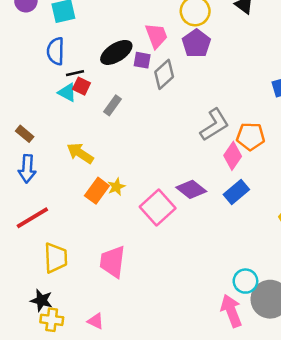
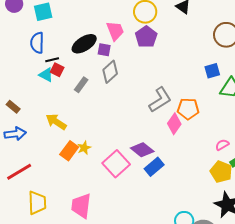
gray diamond: (164, 74) -> (110, 72), moved
blue arrow: (27, 169) -> (15, 134), turned -100
blue rectangle: (236, 192) -> (154, 167), moved

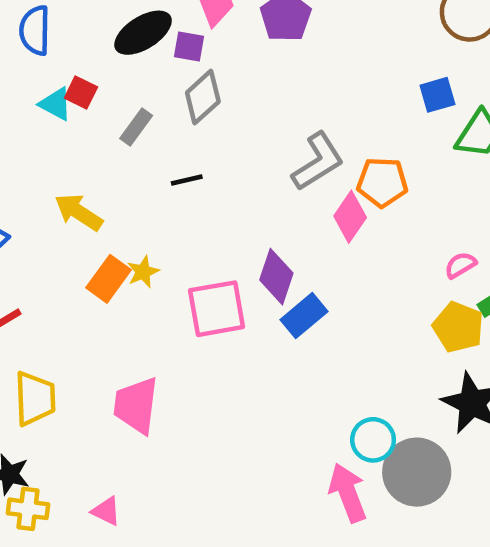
black line: (52, 60) -> (187, 180), moved
purple diamond: (142, 150) -> (276, 277), turned 70
pink square: (116, 164) -> (217, 309), turned 32

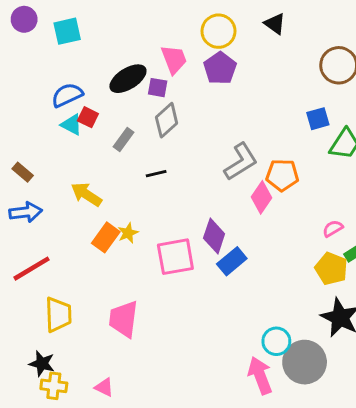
blue semicircle: (35, 30) -> (67, 95), moved, turned 64

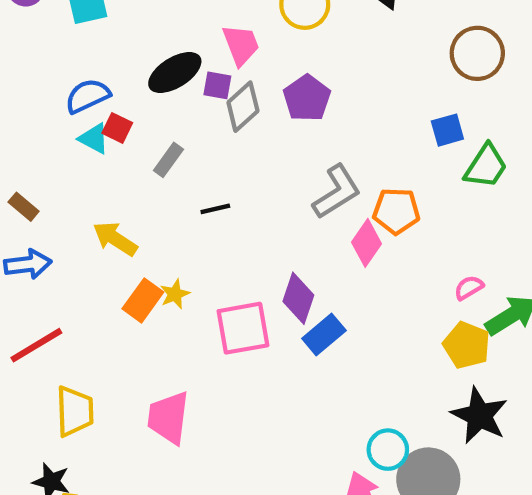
purple pentagon: (220, 68) -> (307, 98), moved
gray diamond: (167, 120) -> (243, 107), moved

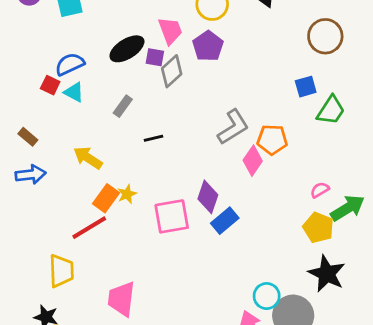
purple pentagon: (307, 98) -> (208, 46), moved
red square: (117, 128) -> (50, 85), moved
red line: (36, 345) -> (89, 228), moved
pink trapezoid: (168, 418) -> (121, 299), moved

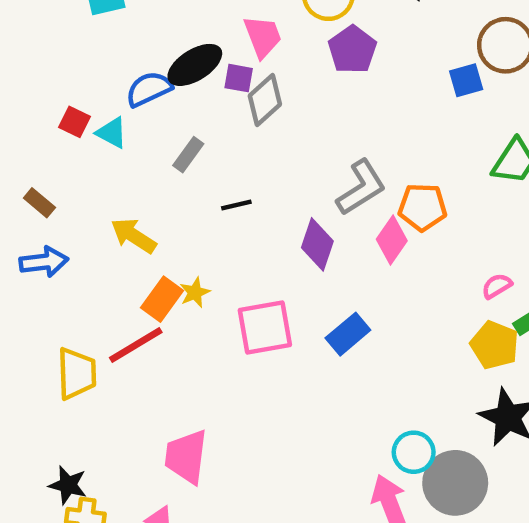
purple pentagon: (208, 46) -> (352, 50), moved
blue semicircle: (70, 64) -> (149, 89), moved
blue square: (306, 87) -> (466, 80), moved
purple diamond: (208, 197) -> (317, 244), moved
yellow trapezoid: (61, 271) -> (77, 373), moved

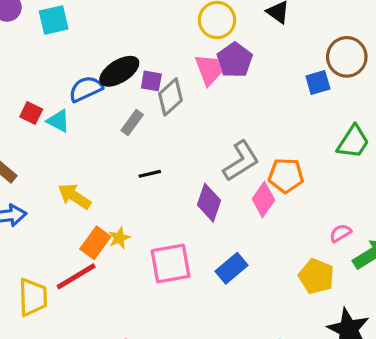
pink trapezoid: (263, 36) -> (209, 70), moved
gray rectangle: (188, 155) -> (132, 123), moved
yellow pentagon: (495, 345) -> (316, 276), moved

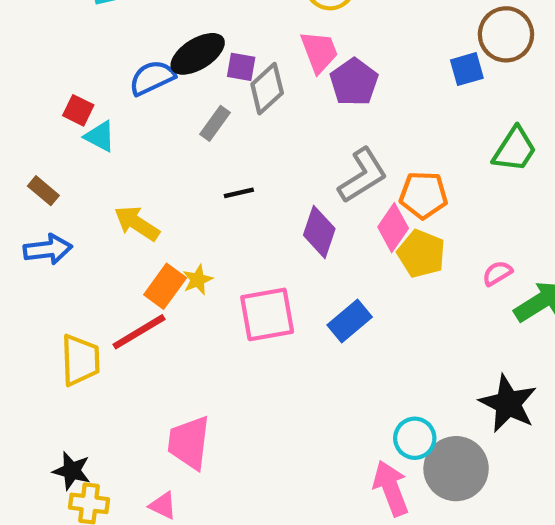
purple pentagon: (235, 60) -> (354, 82), moved
cyan triangle: (58, 121) -> (100, 136), moved
yellow pentagon: (316, 276) -> (421, 254), moved

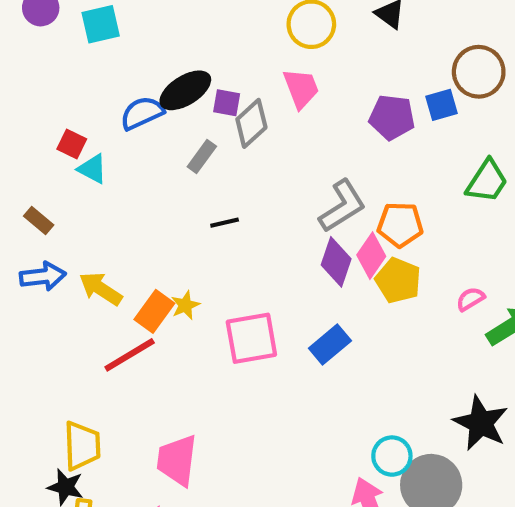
purple pentagon: (354, 82) -> (392, 117), moved, turned -30
yellow arrow: (137, 223) -> (101, 289), moved
purple diamond: (319, 232) -> (336, 262), moved
yellow trapezoid: (80, 360) -> (82, 446), moved

